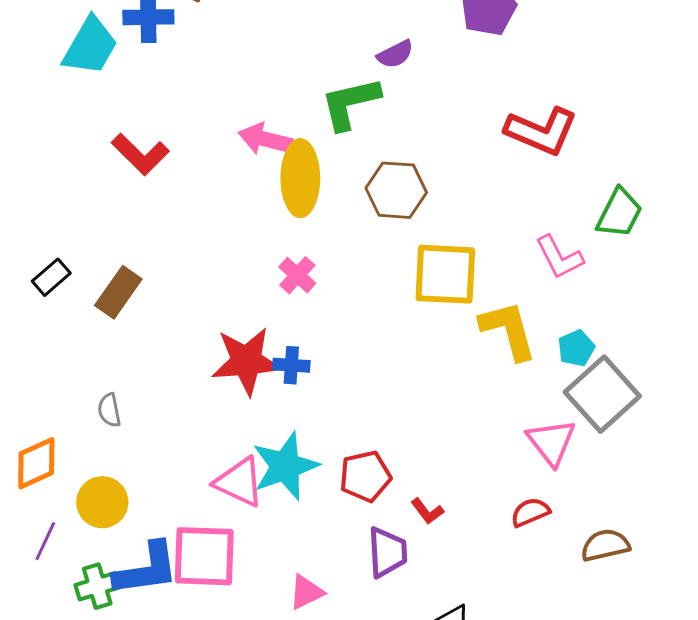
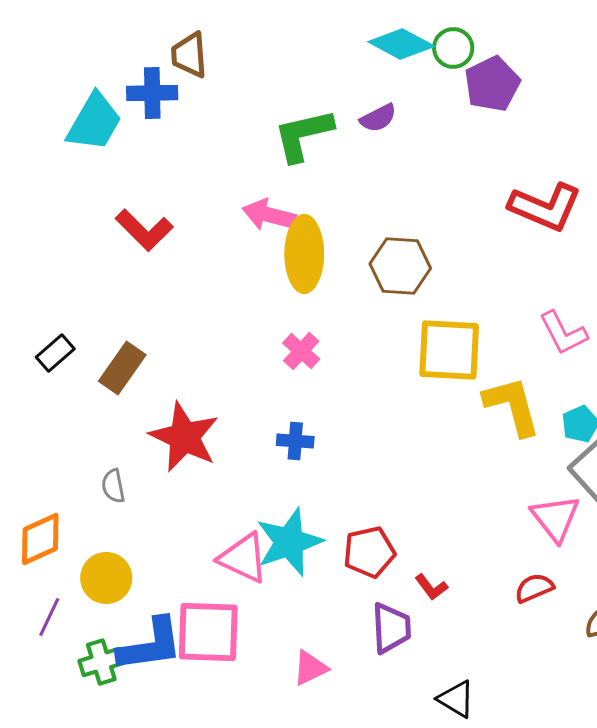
purple semicircle: (395, 54) -> (378, 118), moved
green L-shape: (350, 103) -> (303, 135), moved
red star: (246, 361) -> (184, 437), moved, turned 30

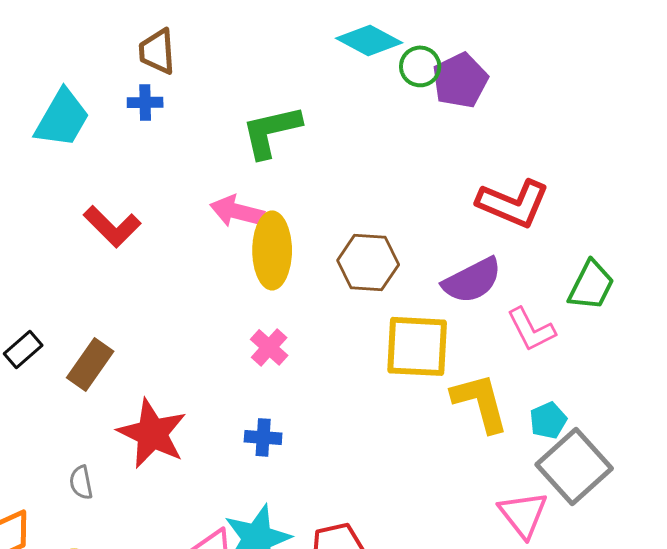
green circle: (453, 48) -> (420, 66), moved
blue cross: (152, 93) -> (145, 102), moved, size x0.7
purple semicircle: (378, 118) -> (472, 280), moved, size x1.6

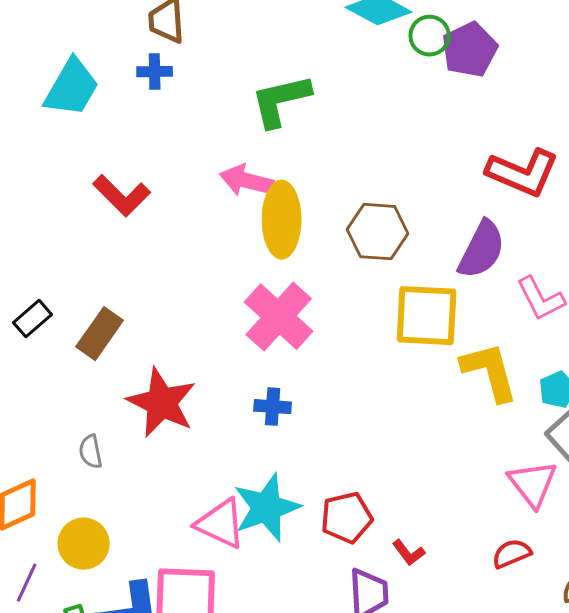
purple semicircle: (472, 280) -> (482, 250), turned -36
pink cross: (269, 347) -> (279, 317), size x1.8

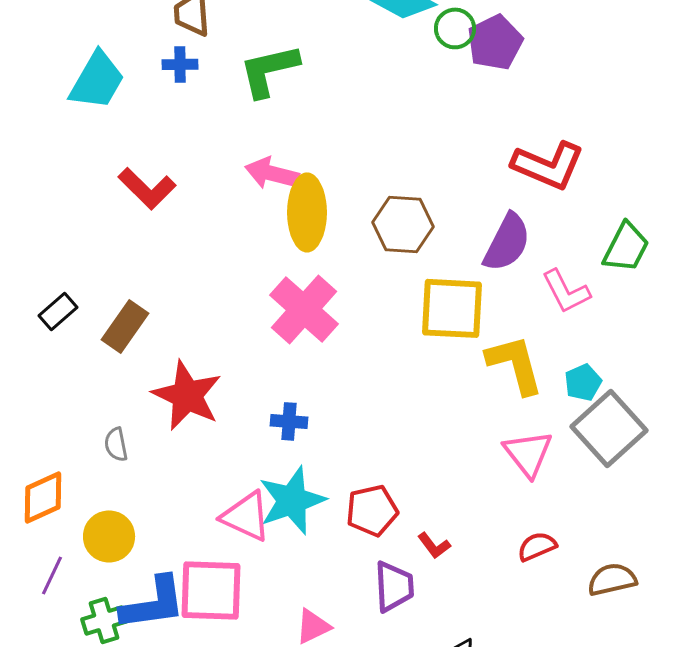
green L-shape: (281, 101) -> (269, 70), moved
blue cross: (273, 407) -> (289, 421), moved
pink triangle: (533, 484) -> (528, 453), moved

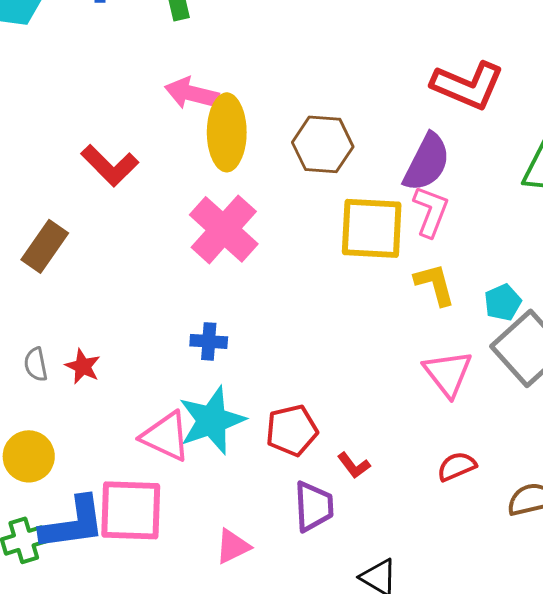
red L-shape: (147, 188) -> (110, 165), moved
pink L-shape: (566, 291) -> (431, 211), moved, turned -132
yellow L-shape: (515, 364) -> (435, 284), size x0.7
red star: (187, 395) -> (83, 366), moved, size x0.5

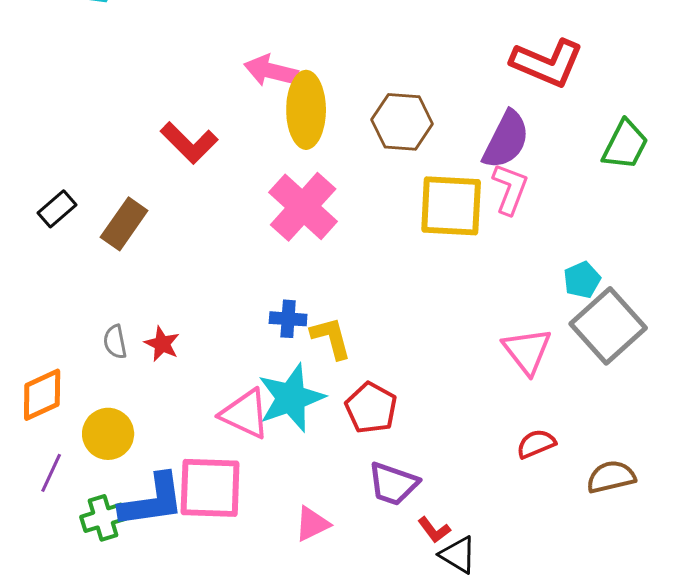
yellow L-shape: (435, 284) -> (331, 338), moved
red pentagon: (292, 430) -> (371, 408), turned -30
red L-shape: (354, 465) -> (434, 530), moved
purple trapezoid: (314, 506) -> (393, 484), turned 112

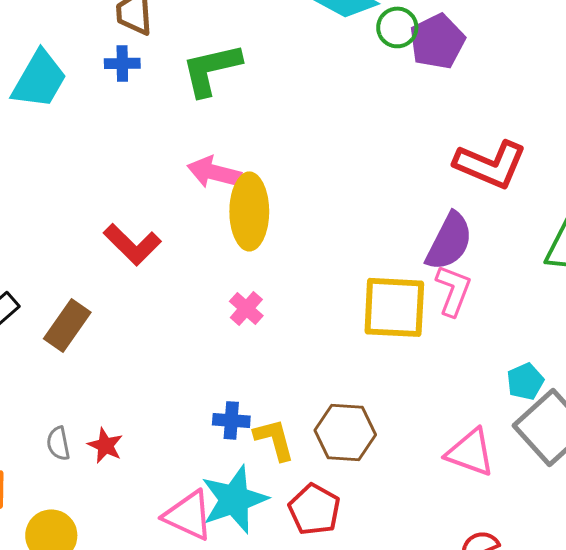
brown hexagon: (402, 122) -> (345, 432), moved
pink cross: (303, 207) -> (246, 308), size x0.5
pink triangle: (527, 351) -> (470, 452), turned -32

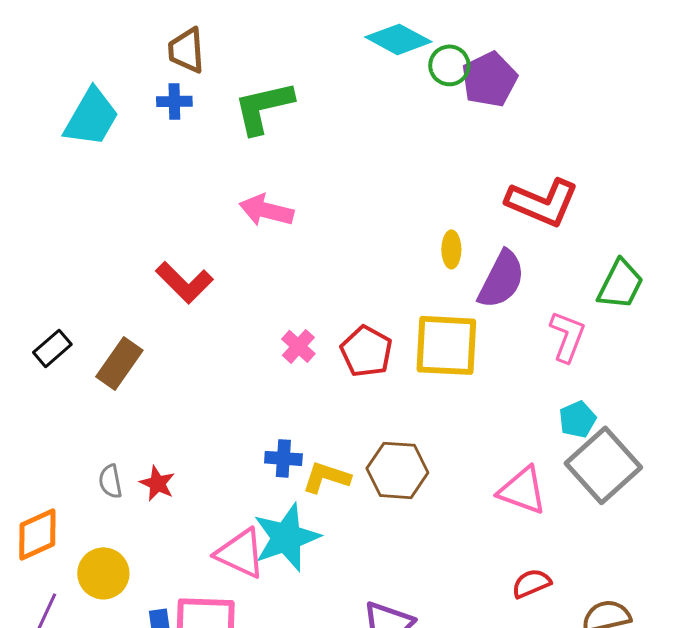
yellow ellipse: (249, 211) -> (451, 249), moved, size x0.5
pink L-shape: (453, 290) -> (567, 336), moved
yellow L-shape: (274, 439) -> (326, 477), turned -57
red pentagon: (314, 509) -> (366, 351), moved

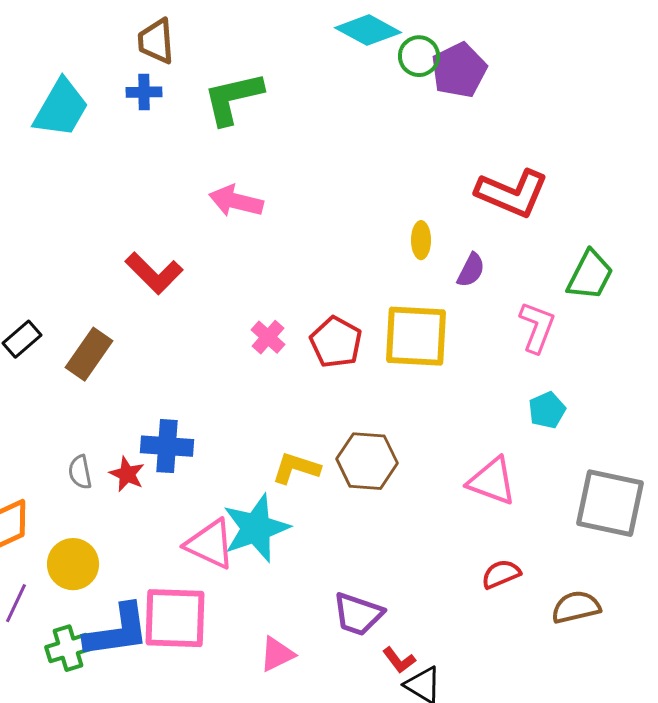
purple semicircle: (501, 279) -> (471, 270), size x0.6
blue cross: (283, 458) -> (167, 446), moved, size x1.4
gray square: (603, 465) -> (610, 503), moved, turned -36

